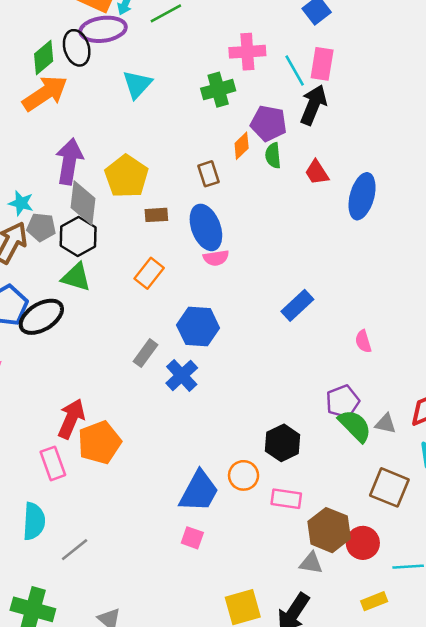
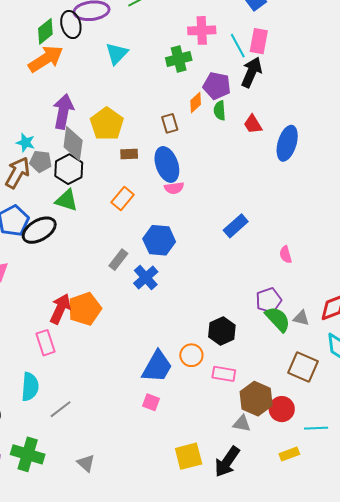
orange pentagon: (99, 443) -> (85, 309), moved

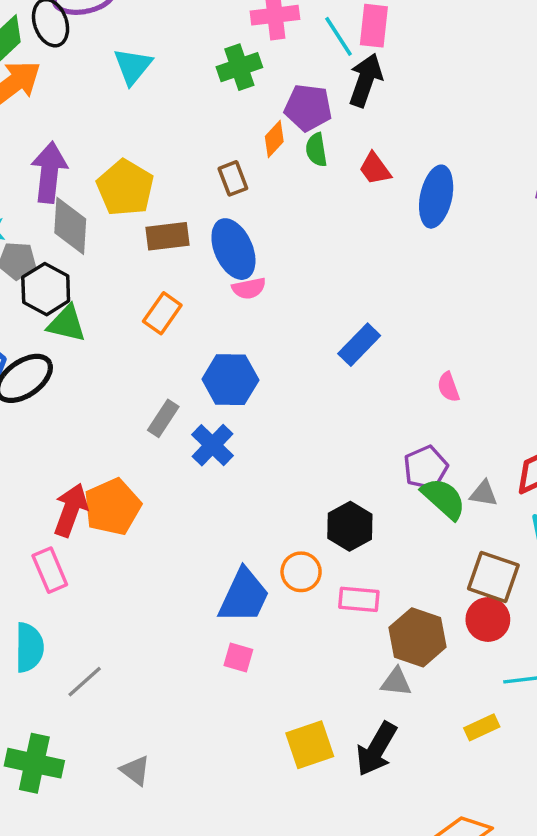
brown rectangle: (129, 154) -> (167, 236), size x1.4
black hexagon: (69, 169) -> (46, 289), moved
red circle: (282, 409) -> (488, 620), moved

